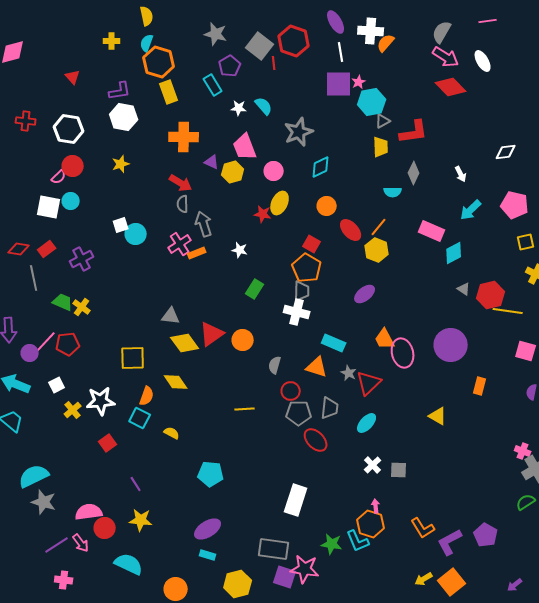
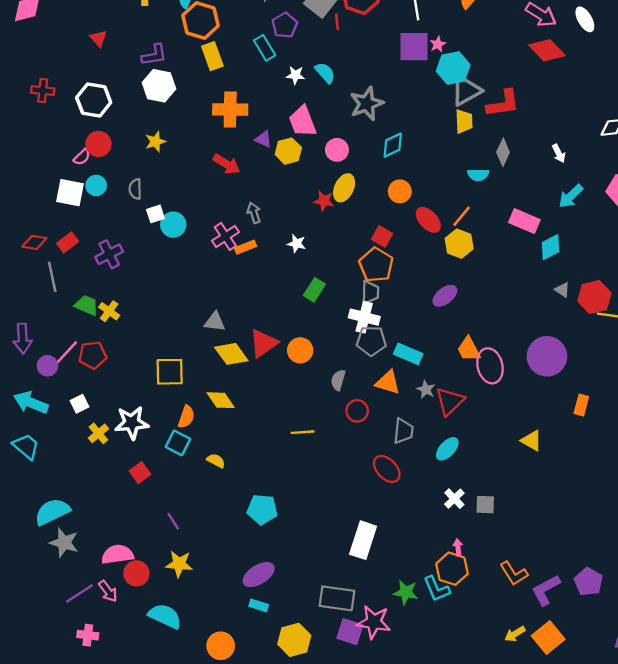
gray triangle: (383, 121) -> (466, 91), size x1.8
gray semicircle: (183, 204) -> (135, 189), moved
gray arrow: (204, 224) -> (254, 213), size x0.7
gray pentagon: (299, 413) -> (371, 341), moved

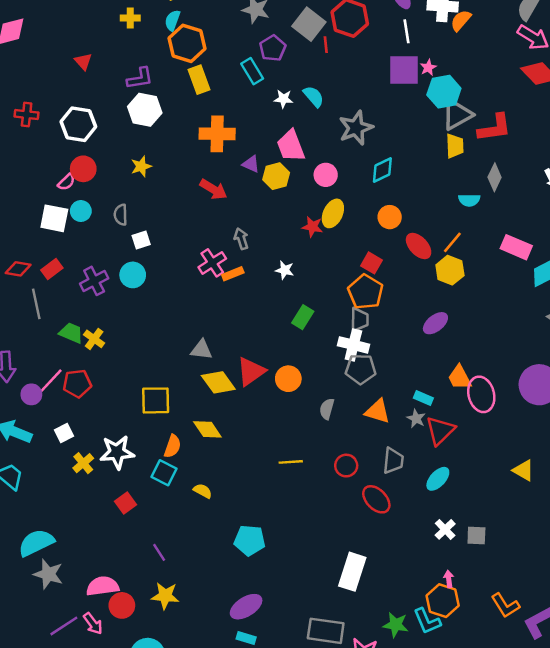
cyan circle: (173, 225) -> (133, 275), moved
cyan rectangle: (408, 354) -> (423, 398), moved, size x0.7
red circle: (357, 411) -> (346, 466), moved

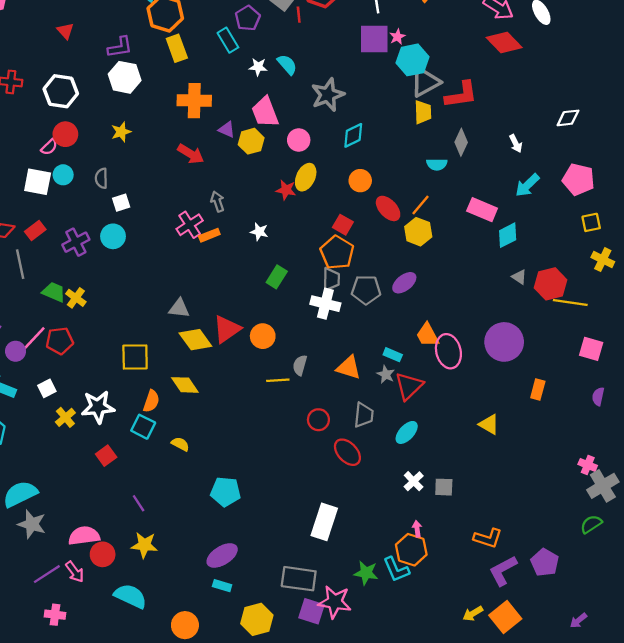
gray pentagon: (361, 369) -> (366, 290), moved
yellow line: (291, 462) -> (278, 380), moved
orange L-shape: (505, 605) -> (488, 538), moved, turned -40

